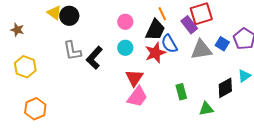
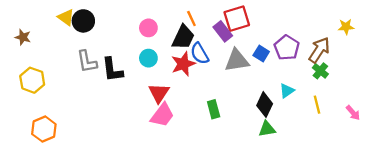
black L-shape: (94, 58) -> (112, 70), turned -50
black diamond: (225, 88) -> (265, 105), turned -35
green triangle: (206, 109) -> (267, 129), moved

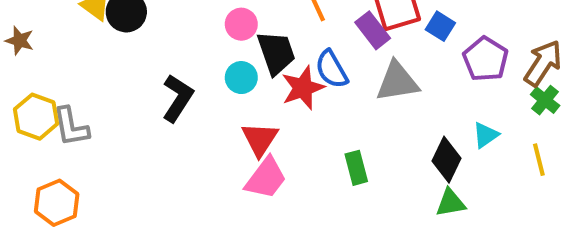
black trapezoid: (183, 37) -> (276, 53), moved, turned -44
blue square: (261, 53) -> (440, 26), moved
gray L-shape: (87, 62) -> (71, 127), moved
black L-shape: (112, 70) -> (178, 98), turned -140

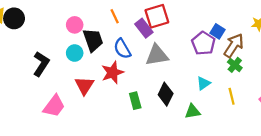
blue square: (440, 26) -> (217, 31), moved
red star: (303, 88) -> (113, 73), moved
black diamond: (447, 160) -> (166, 94), moved
pink trapezoid: (266, 178) -> (54, 106), moved
green triangle: (451, 203) -> (193, 111), moved

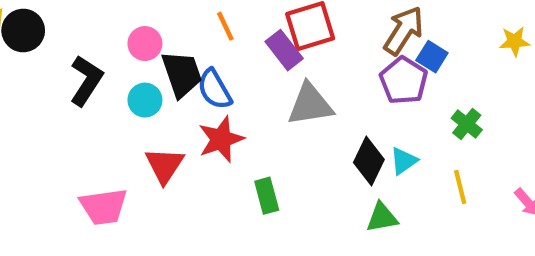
brown arrow: (234, 45) -> (404, 31), moved
blue semicircle: (122, 49) -> (214, 89), moved
black L-shape: (41, 64) -> (86, 81), moved
black diamond: (166, 94) -> (369, 161), moved
pink trapezoid: (54, 106) -> (104, 207), turned 45

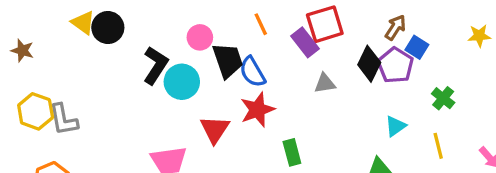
brown arrow: (404, 31) -> (395, 28), size x0.7
cyan circle: (145, 100) -> (182, 82), moved, size x1.4
gray triangle: (310, 104) -> (325, 83), size x0.6
black diamond: (369, 161) -> (369, 64), moved

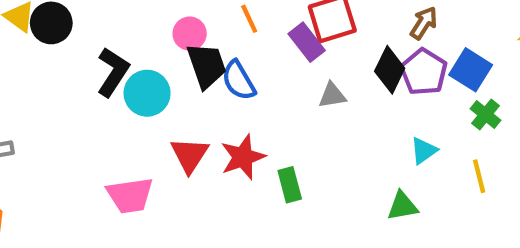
pink circle: (200, 37) -> (190, 34), moved
blue square: (417, 47) -> (471, 70), moved, size x1.4
red star: (257, 110) -> (243, 157), moved

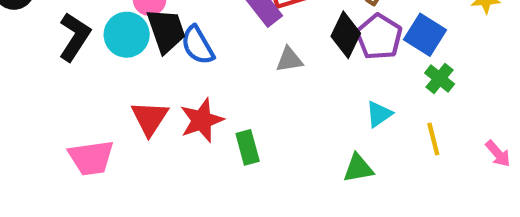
cyan circle: (147, 93) -> (127, 35), moved

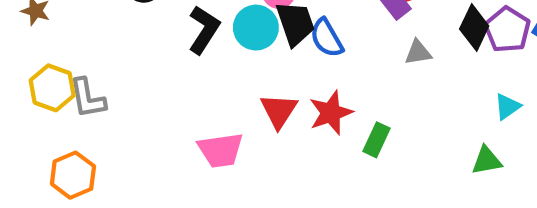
green rectangle: (248, 147) -> (376, 140), turned 40

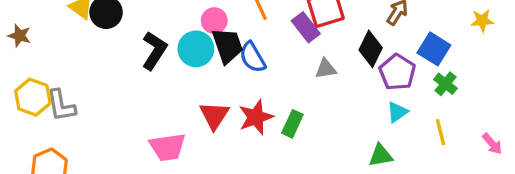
purple pentagon: (507, 30) -> (397, 72), moved
green rectangle: (376, 140) -> (292, 124), moved

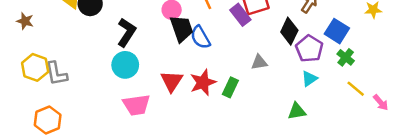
cyan circle: (196, 49) -> (125, 65), moved
gray triangle: (326, 69) -> (259, 62), moved
yellow line: (441, 132) -> (356, 89), moved, turned -36

